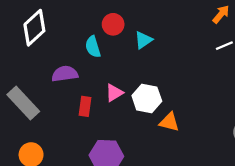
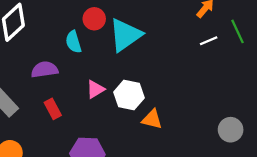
cyan triangle: (143, 40) -> (125, 35), size x1.8
red rectangle: (85, 106) -> (53, 109), moved, turned -36

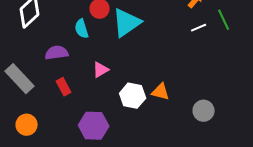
white hexagon: (129, 95) -> (133, 96), moved
orange triangle: (152, 119) -> (161, 92), moved
gray circle: (231, 130) -> (204, 111), moved

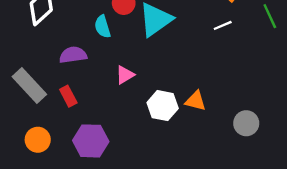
white line: (199, 28) -> (223, 25), moved
red rectangle: (64, 87) -> (68, 96), moved
purple hexagon: (94, 126) -> (91, 141), moved

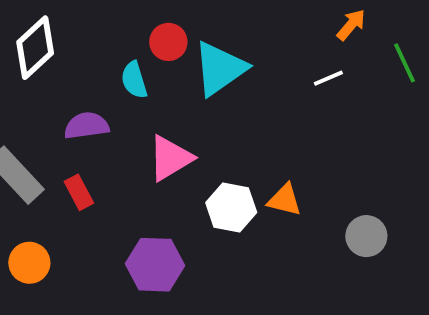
pink triangle: (125, 75) -> (170, 158), size x1.5
purple hexagon: (91, 141) -> (155, 265), moved

